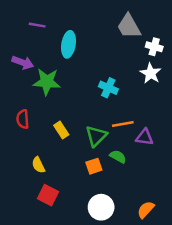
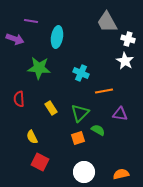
purple arrow: (23, 62) -> (15, 39), moved
cyan cross: (108, 88) -> (81, 73), moved
orange line: (123, 124) -> (104, 91), moved
orange semicircle: (146, 210) -> (121, 174), turned 35

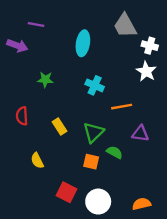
cyan ellipse: (57, 37) -> (83, 43), moved
green star: (39, 68) -> (45, 80), size x0.6
orange square: (78, 138) -> (91, 162), turned 32
red square: (40, 162) -> (67, 192), moved

